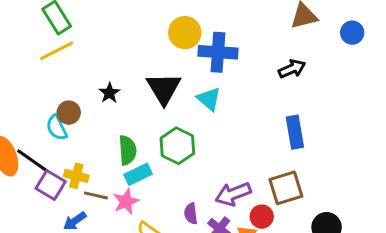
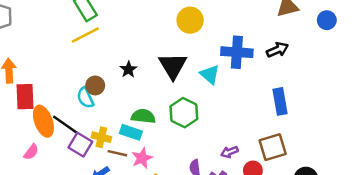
blue cross: (218, 52) -> (237, 52), moved
green semicircle: (128, 150) -> (143, 116), turned -80
cyan rectangle: (138, 174) -> (131, 132), moved, turned 45
purple arrow: (233, 194) -> (229, 152), size x0.6

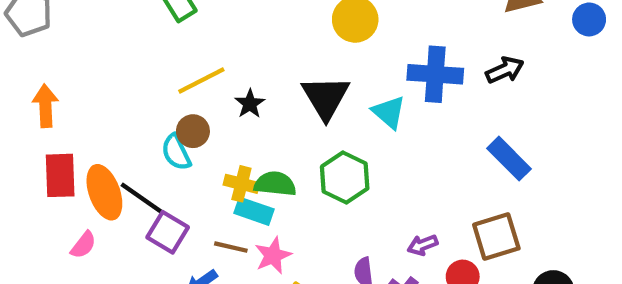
yellow line: (85, 35) -> (201, 81), moved
red rectangle: (25, 97) -> (60, 175), moved
blue rectangle: (280, 101) -> (509, 159), turned -35
yellow cross: (101, 137) -> (241, 184), moved

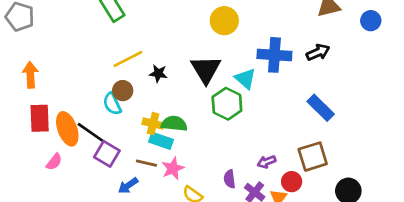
black star: (250, 104) -> (158, 73), turned -30
green hexagon: (345, 178) -> (227, 104), moved

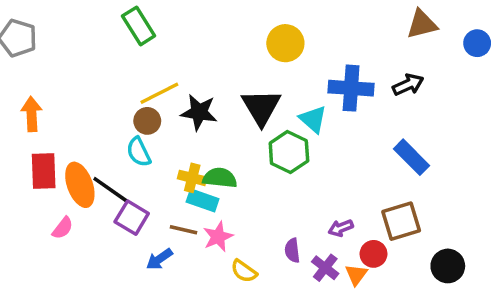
black star: (158, 73) -> (199, 112), size x1.5
brown circle: (123, 91) -> (147, 121), moved

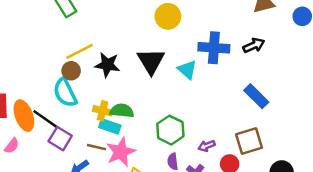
cyan semicircle: (139, 152) -> (65, 93), size x1.4
green hexagon: (289, 152) -> (170, 130), moved
pink star: (218, 237) -> (121, 152), size x1.4

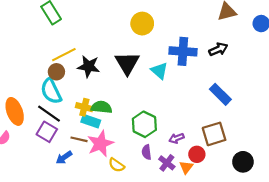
black line: (46, 119) -> (49, 114), moved

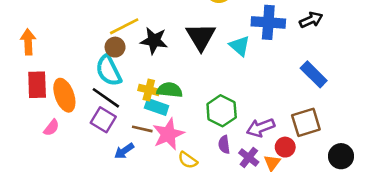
purple arrow: (177, 138) -> (260, 128), size x1.5

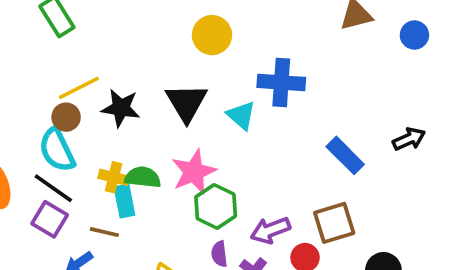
black arrow: (311, 20) -> (409, 139), moved
cyan rectangle: (157, 107) -> (124, 201), turned 60
pink star: (168, 134) -> (194, 172), moved

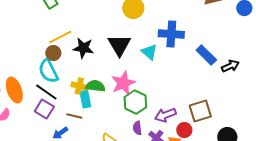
black arrow: (409, 139) -> (230, 66), moved
blue rectangle: (345, 155) -> (206, 55), moved

